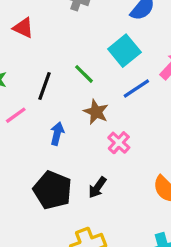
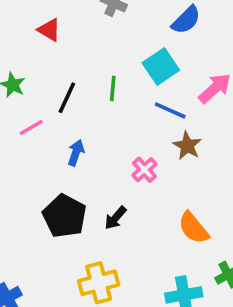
green line: (84, 74) -> (113, 88), turned 45
blue line: (136, 88) -> (170, 110), turned 52
brown star: (96, 112) -> (187, 146), moved

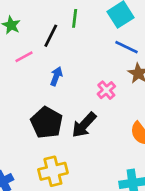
green line: (113, 88) -> (75, 18), moved
black arrow: (115, 218) -> (84, 125), size x1.5
yellow cross: (99, 283) -> (53, 171), moved

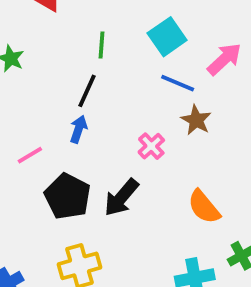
black line: (51, 36) -> (87, 91), moved
pink line: (24, 57) -> (30, 155), moved

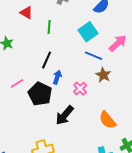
green line: (101, 45) -> (49, 27), moved
blue arrow: (79, 129) -> (57, 77), moved
pink line: (30, 155) -> (17, 83), moved
black pentagon: (67, 196) -> (40, 94), moved

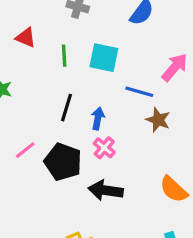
cyan square: (88, 32) -> (104, 58), moved, turned -36
blue arrow: (57, 77) -> (98, 118), moved
pink cross: (80, 89) -> (104, 148), moved
black arrow: (65, 115) -> (106, 190), turned 65

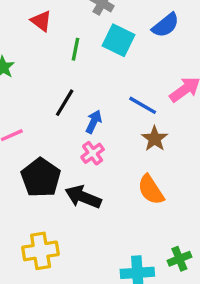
cyan square: (104, 58) -> (118, 40), moved
black pentagon: (63, 162) -> (41, 178), moved
orange semicircle: (174, 189) -> (151, 190), moved

